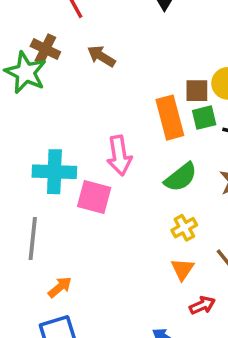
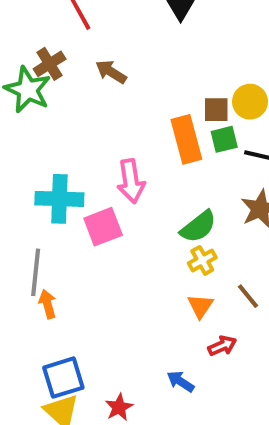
brown cross: (45, 49) -> (50, 64), turned 32
green semicircle: (181, 177) -> (198, 227), moved
pink square: (94, 197) -> (103, 227), turned -36
orange arrow: (60, 287) -> (48, 304), moved, turned -65

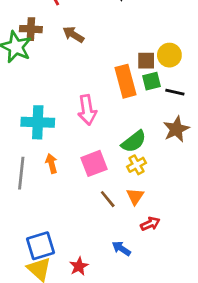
brown cross: (50, 64) -> (31, 29), turned 35
pink square: (103, 227) -> (94, 163), moved
brown line: (248, 296) -> (108, 199), moved
orange arrow: (48, 304) -> (51, 163), moved

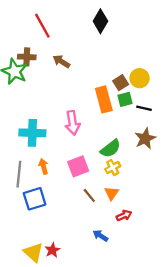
brown square: (146, 61) -> (121, 83), turned -32
blue square: (40, 246) -> (35, 199), moved
red star: (79, 266) -> (52, 250), moved

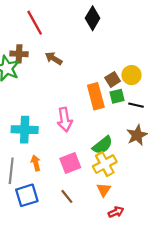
yellow cross: (113, 168) -> (105, 164), size x1.5
brown line: (89, 195) -> (67, 196), moved

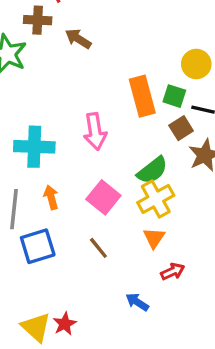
brown cross: (19, 54) -> (38, 20), moved
brown square: (113, 79) -> (181, 128), moved
green square: (117, 96) -> (174, 96), turned 32
pink square: (70, 163) -> (103, 197), turned -30

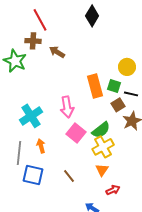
cyan cross: (34, 147) -> (31, 116), turned -35
pink square: (103, 197) -> (76, 133), moved
blue square: (38, 246) -> (33, 175), turned 30

